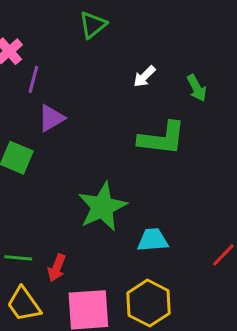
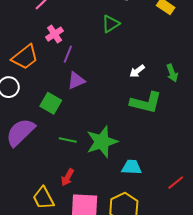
white arrow: (144, 76) -> (137, 71), moved
green line: (18, 258) -> (68, 140), moved

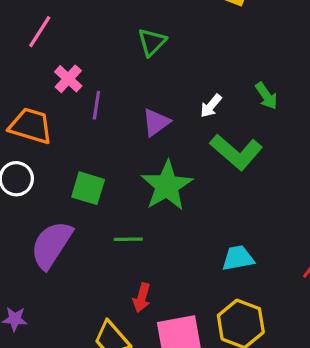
orange trapezoid: (25, 57) -> (31, 126), turned -112
purple triangle: (76, 81) -> (156, 122), moved
green L-shape: (146, 103) -> (236, 152), turned 40
green star: (102, 142) -> (167, 186), moved

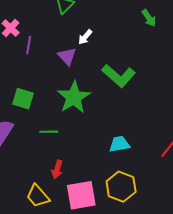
green arrow: (266, 96) -> (149, 18), moved
white arrow: (211, 106) -> (85, 37), moved
purple triangle: (156, 122) -> (67, 56), turned -36

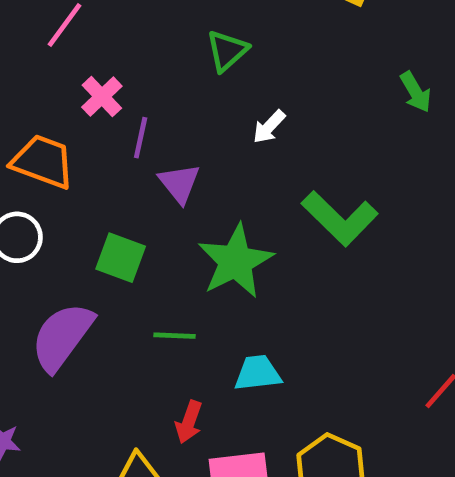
purple triangle: (67, 56) -> (179, 183), moved
cyan trapezoid: (119, 144) -> (258, 373), moved

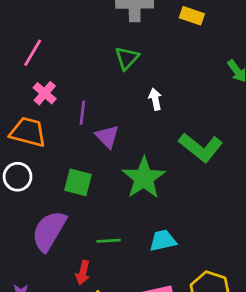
pink cross: (102, 97) -> (45, 93), moved
white arrow: (269, 127) -> (155, 99), turned 130
green line: (175, 336) -> (109, 241), moved
red arrow: (189, 422) -> (83, 273), moved

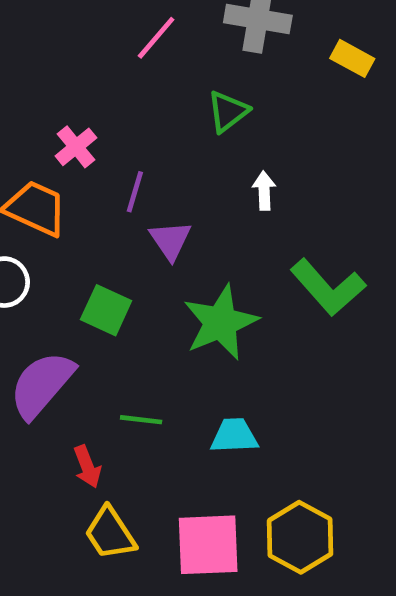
pink line: (33, 53) -> (156, 38), moved
red arrow: (83, 273) -> (87, 467), turned -45

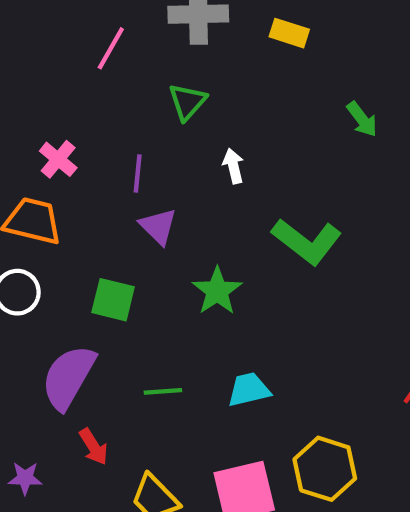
purple line: (135, 192) -> (138, 173), moved
green star: (221, 322) -> (217, 291), size x0.7
red arrow: (87, 467) -> (94, 447), moved

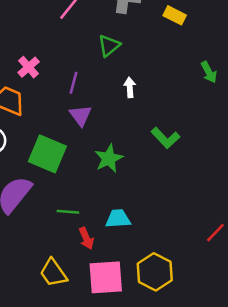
green L-shape: (307, 241) -> (165, 138), size x0.7
green square: (113, 300) -> (47, 154), size x1.4
red arrow: (94, 447) -> (86, 238), moved

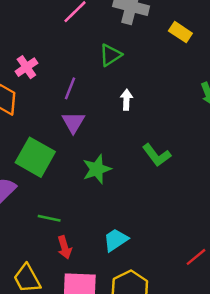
cyan trapezoid: (118, 219) -> (116, 240), moved, turned -36

